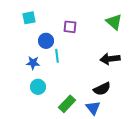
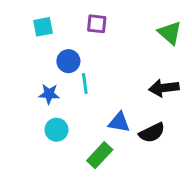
purple square: (70, 27) -> (97, 24), moved
blue triangle: (93, 108) -> (119, 122), moved, turned -42

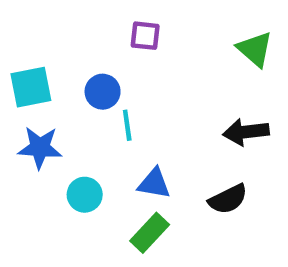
cyan square: (43, 27) -> (31, 87), moved, size x1.4
blue star: (49, 94) -> (40, 148), moved, size x1.4
blue triangle: (119, 122) -> (154, 183), moved

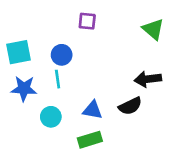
cyan line: (127, 125) -> (58, 79), moved
black semicircle: (228, 199) -> (130, 106), moved
green rectangle: (150, 233) -> (90, 140), turned 30

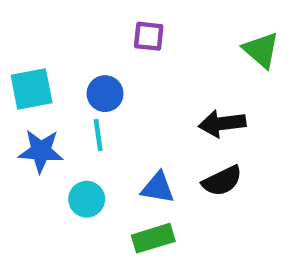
black arrow: (148, 79) -> (222, 123), moved

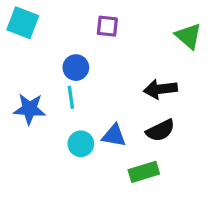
cyan square: (32, 89) -> (23, 23), moved, turned 32
cyan circle: (87, 199) -> (81, 144), moved
green rectangle: (153, 238) -> (144, 172), moved

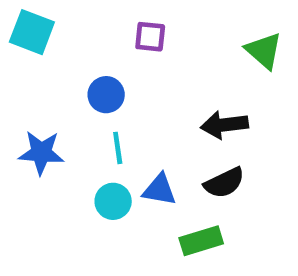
cyan line: (71, 97) -> (118, 148), moved

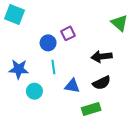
purple square: (150, 37) -> (68, 33), moved, turned -32
cyan circle: (113, 201) -> (34, 91), moved

